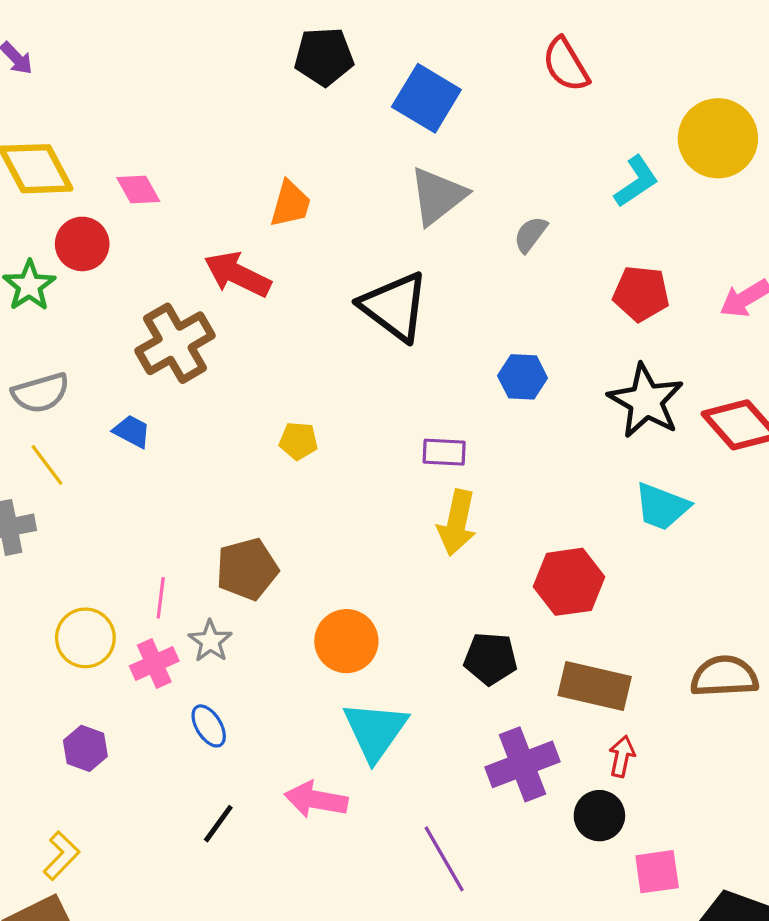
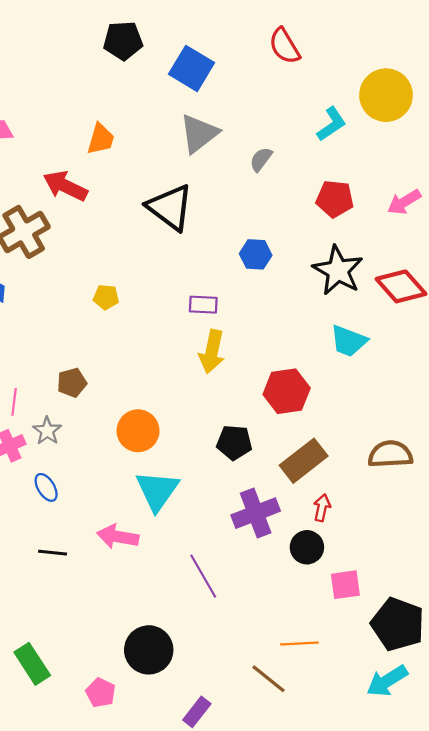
brown pentagon: (247, 569) -> (72, 383), size x0.7
brown rectangle: (595, 686) -> (304, 461), turned -51
black line: (218, 824) -> (53, 553), turned 60

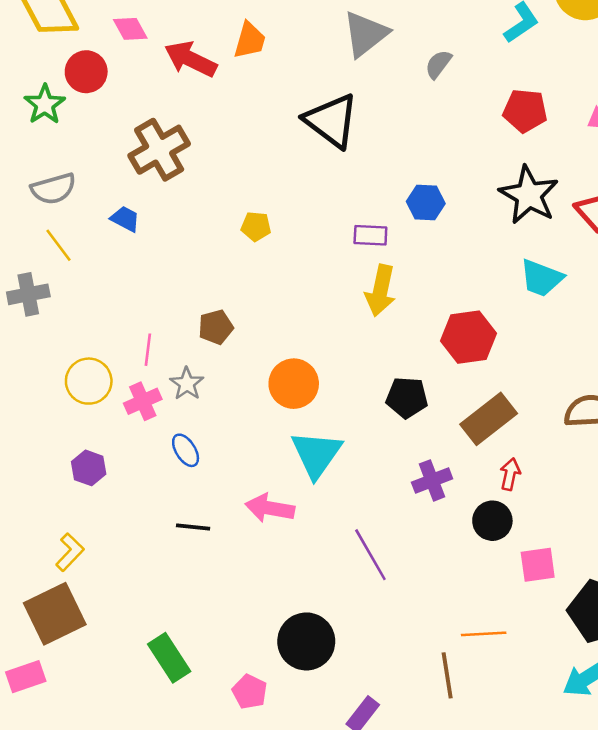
red arrow: (65, 186) -> (191, 59), moved
blue hexagon: (256, 254) -> (426, 203), moved
purple cross: (256, 513) -> (432, 480), size x0.7
brown line: (268, 679) -> (447, 675), turned 42

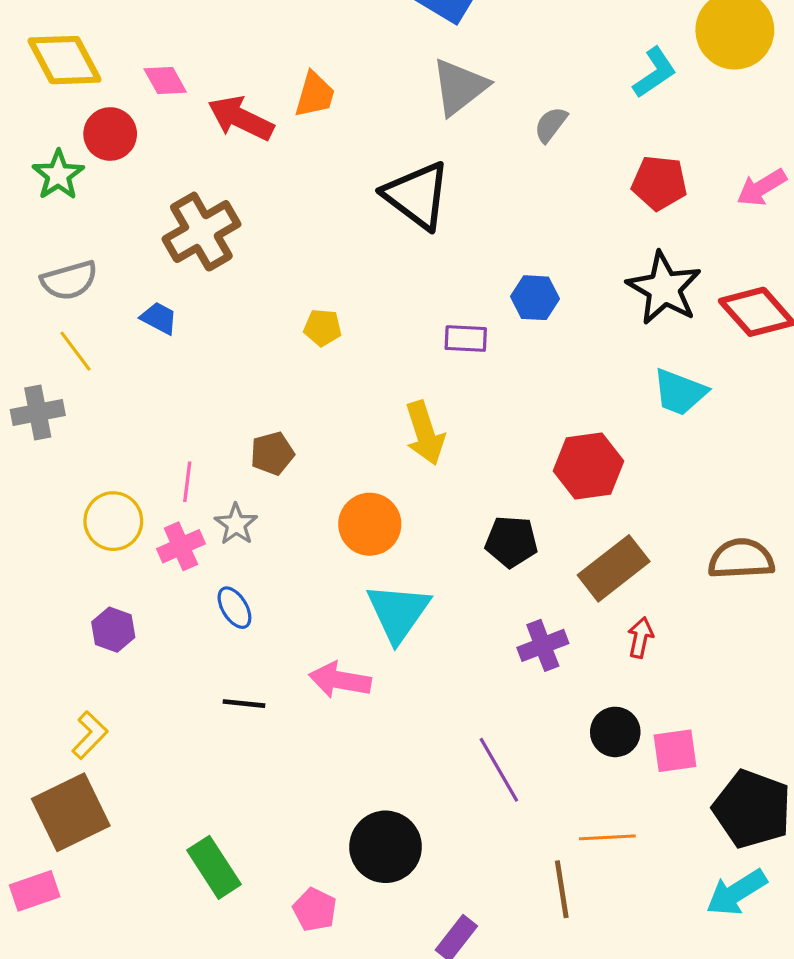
yellow arrow: (380, 291) -> (425, 433), moved, turned -30
black circle: (492, 521) -> (615, 732), moved
purple line: (370, 555) -> (499, 770), moved

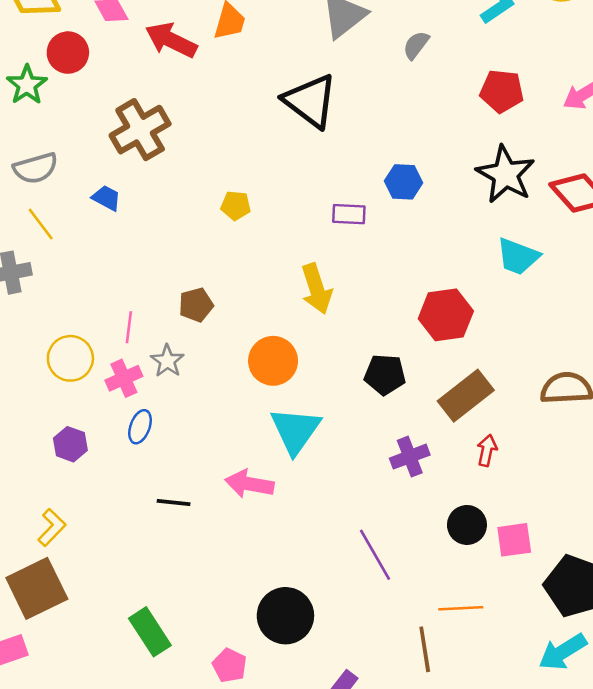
blue ellipse: (234, 608) -> (140, 427), moved, turned 52

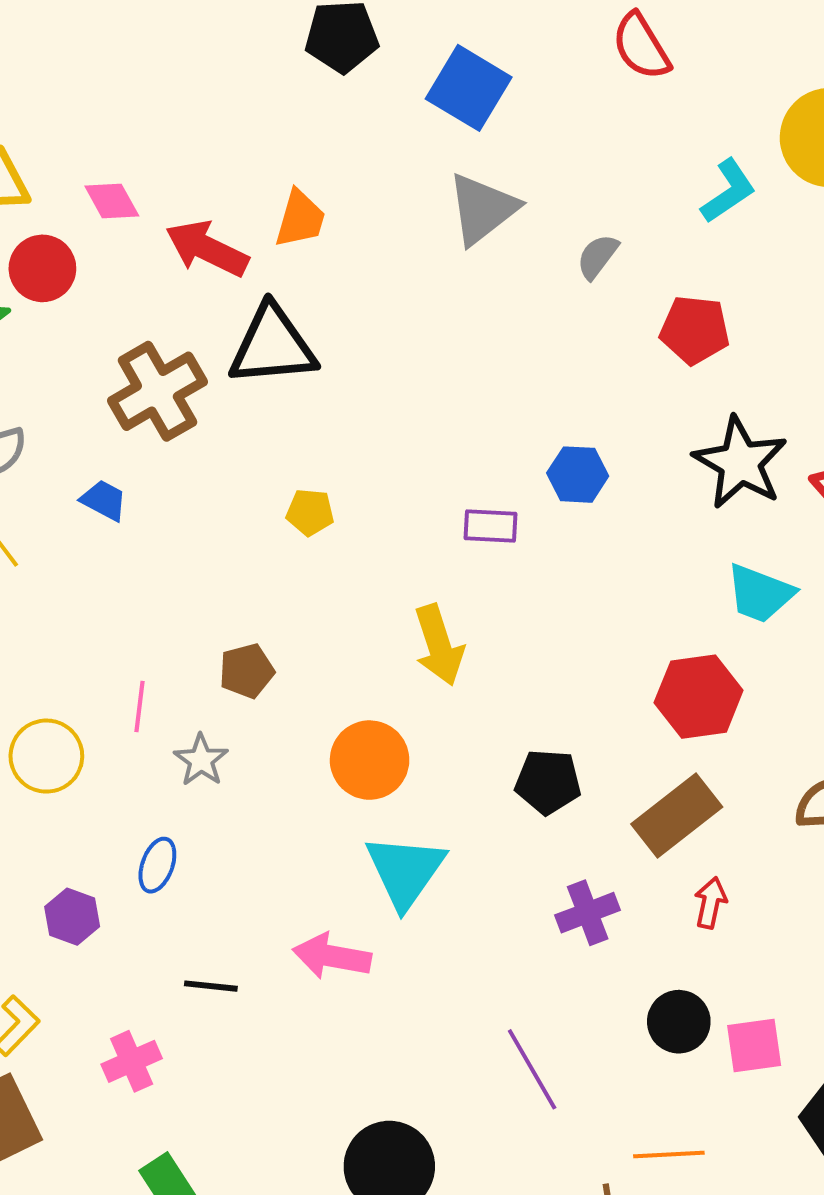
red pentagon: (502, 91) -> (695, 330), moved
black triangle: (310, 101) -> (272, 346), moved, turned -42
red hexagon: (446, 315) -> (699, 697), moved
pink cross: (124, 378) -> (132, 1061), moved
purple hexagon: (70, 444) -> (72, 917), moved

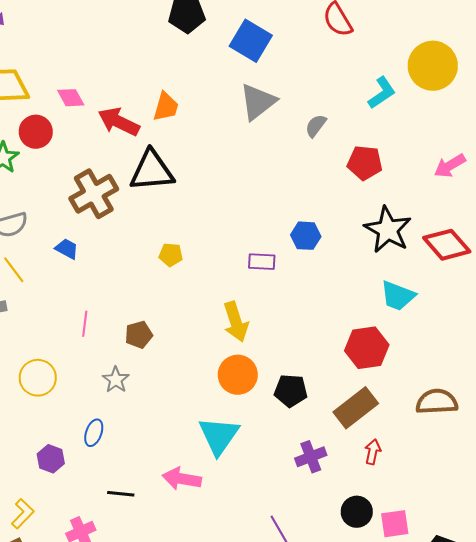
pink line: (140, 706) -> (85, 324), moved
orange circle: (370, 760) -> (238, 375), moved

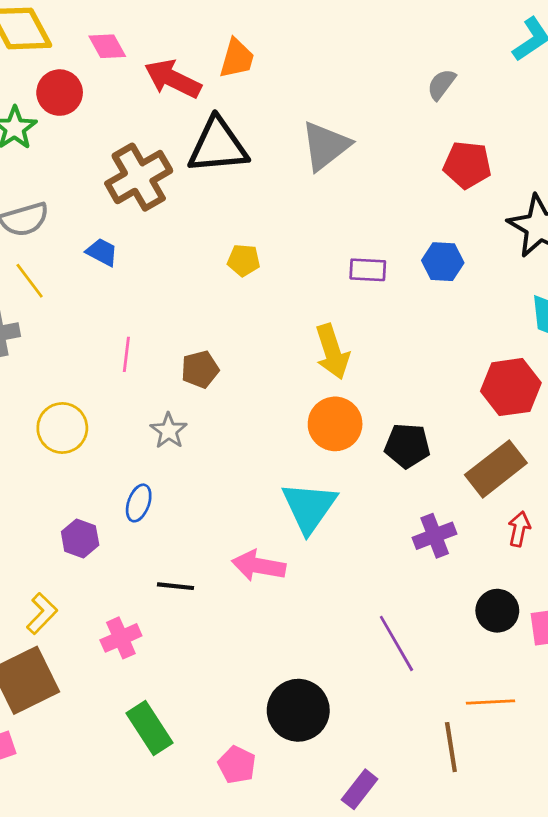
gray triangle: (258, 102) -> (325, 146), moved
red pentagon: (365, 163) -> (467, 165), moved
blue hexagon: (306, 236) -> (443, 262), moved

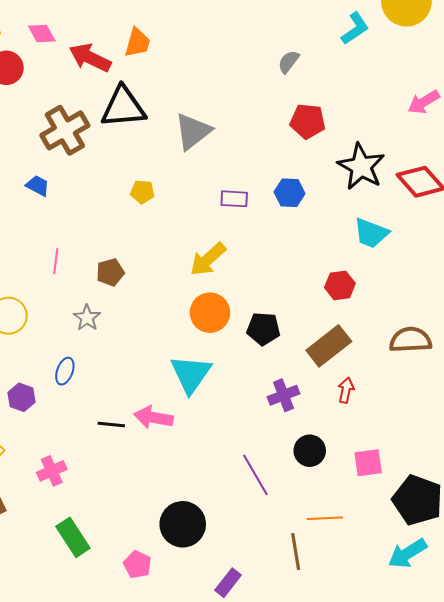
gray triangle: (325, 146) -> (193, 131), moved
yellow arrow: (332, 352) -> (208, 259), turned 66
red hexagon: (511, 387) -> (340, 285), size x0.7
black line: (175, 586) -> (111, 425), moved
black circle: (497, 611) -> (310, 451), moved

